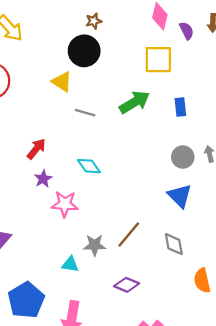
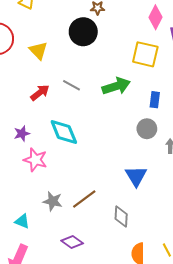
yellow triangle: (62, 82) -> (38, 51), moved
red arrow: (36, 149) -> (40, 93), moved
gray circle: (183, 157) -> (147, 129), moved
cyan diamond: (89, 166) -> (64, 132), size x1.4
cyan triangle: (70, 264) -> (22, 221), moved

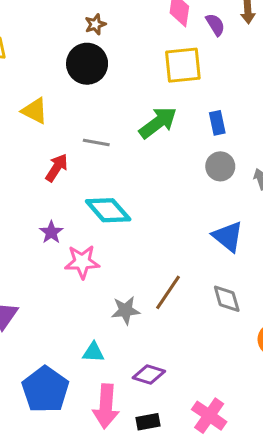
purple diamond: (72, 242) -> (149, 375), moved

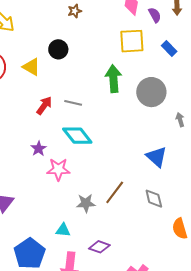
black circle: (87, 64) -> (58, 49), moved, size x0.7
green arrow: (158, 123) -> (113, 79), turned -60
blue rectangle: (217, 123) -> (169, 48), moved, turned -35
gray line: (96, 143) -> (73, 103), moved
gray circle: (220, 166) -> (151, 92), moved, size x1.5

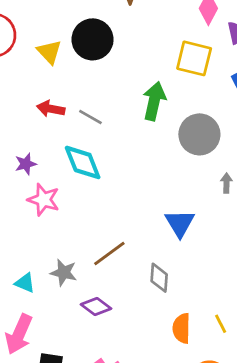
black circle: (58, 49) -> (93, 39), size x1.5
red arrow: (44, 106) -> (51, 109), turned -132
gray star: (86, 203) -> (64, 273), moved
purple diamond: (99, 247) -> (96, 306), moved

